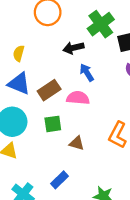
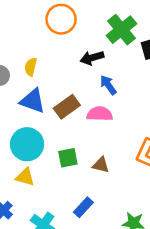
green square: (53, 124) -> (68, 158), moved

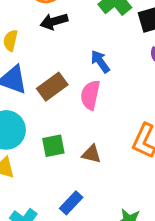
black arrow: (92, 58) -> (54, 21), moved
pink semicircle: (100, 114) -> (90, 95), turned -80

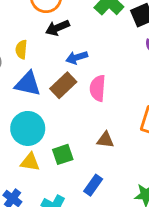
blue arrow: (100, 61) -> (77, 57), moved, turned -65
green square: (53, 146) -> (63, 154), moved

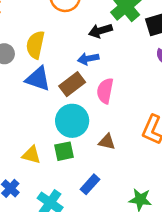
black arrow: (57, 28) -> (100, 31), moved
yellow semicircle: (21, 49) -> (35, 45), size x1.5
cyan circle: (28, 128) -> (72, 121), moved

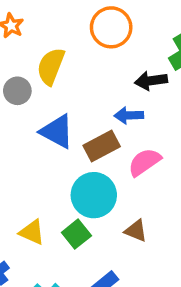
yellow semicircle: (35, 45) -> (51, 66), moved
pink semicircle: (105, 91) -> (144, 162), turned 35
green square: (64, 151) -> (76, 234), turned -36

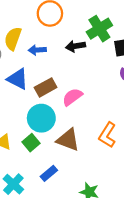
blue arrow: (129, 115) -> (37, 50), moved
brown triangle: (136, 231) -> (68, 140), size x1.6

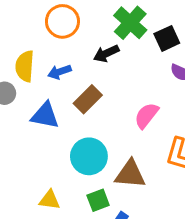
brown rectangle: (46, 87) -> (88, 99), moved
pink semicircle: (72, 97) -> (146, 115), moved
green square: (31, 143) -> (98, 200), moved, turned 35

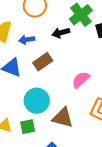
green square: (98, 200) -> (28, 127), moved

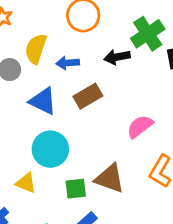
cyan circle: (37, 101) -> (50, 149), moved
green square: (28, 127) -> (76, 189), moved

